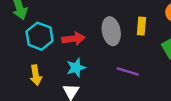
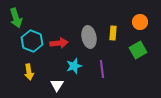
cyan star: (76, 68) -> (74, 66), moved
purple line: (128, 71) -> (102, 69), turned 66

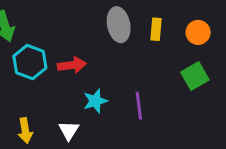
yellow rectangle: (113, 33) -> (156, 29), moved
gray ellipse: (89, 37) -> (119, 25), moved
yellow arrow: (29, 72) -> (25, 131), moved

